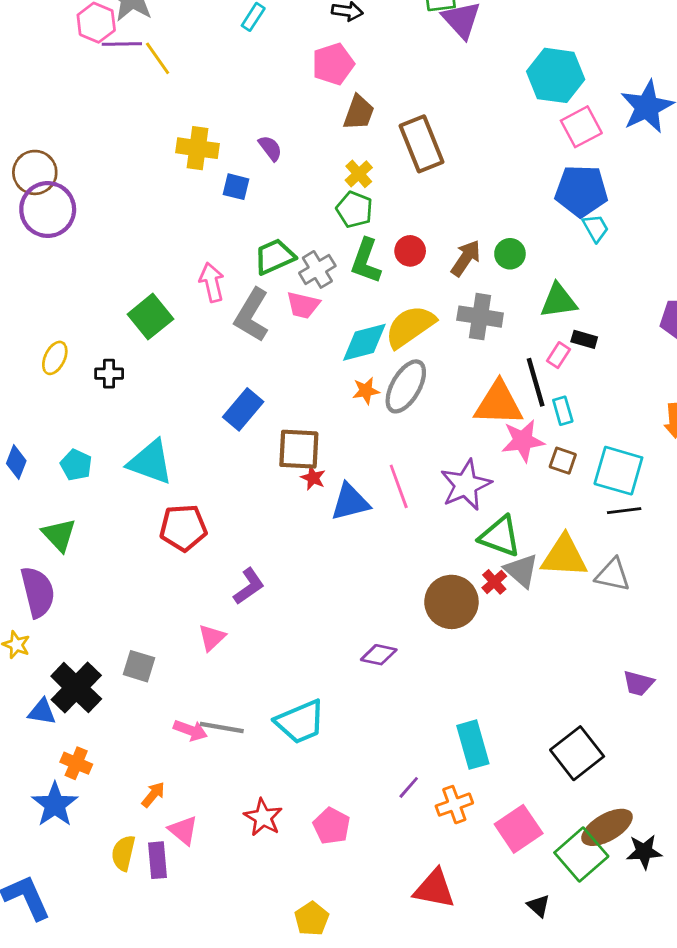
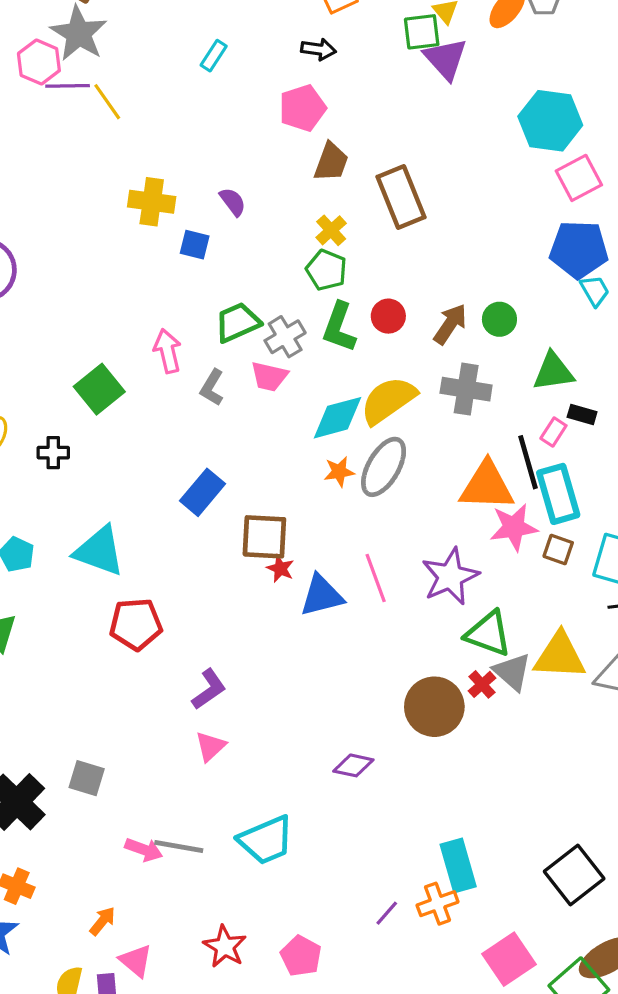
gray L-shape: (252, 315) -> (212, 388), size x0.6
cyan rectangle: (563, 411) -> (558, 494), size x1.8
pink triangle: (212, 638) -> (210, 746), moved
orange cross: (454, 805) -> (438, 904), moved

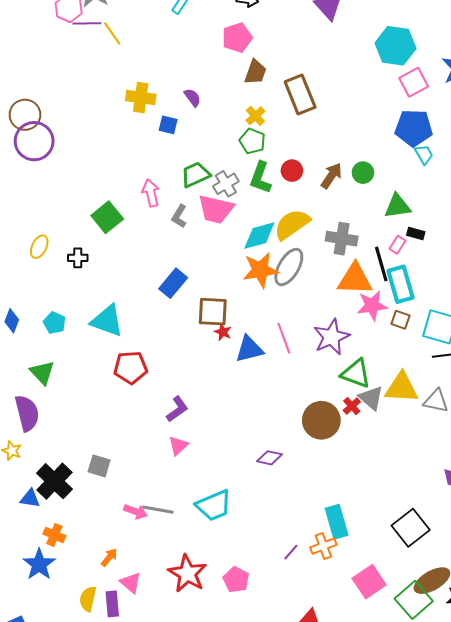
pink trapezoid: (269, 376) -> (216, 209), size x1.5
gray cross: (466, 389) -> (342, 239), moved
orange star: (339, 472) -> (260, 270), size x1.8
red star: (225, 946) -> (187, 573), size x1.4

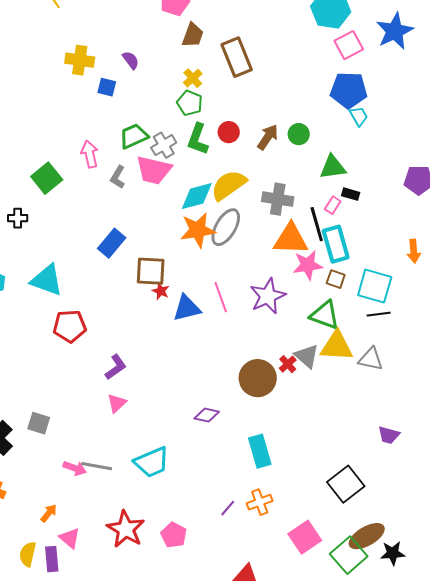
green triangle: (356, 374) -> (325, 315), moved
cyan rectangle: (337, 522) -> (260, 451), moved

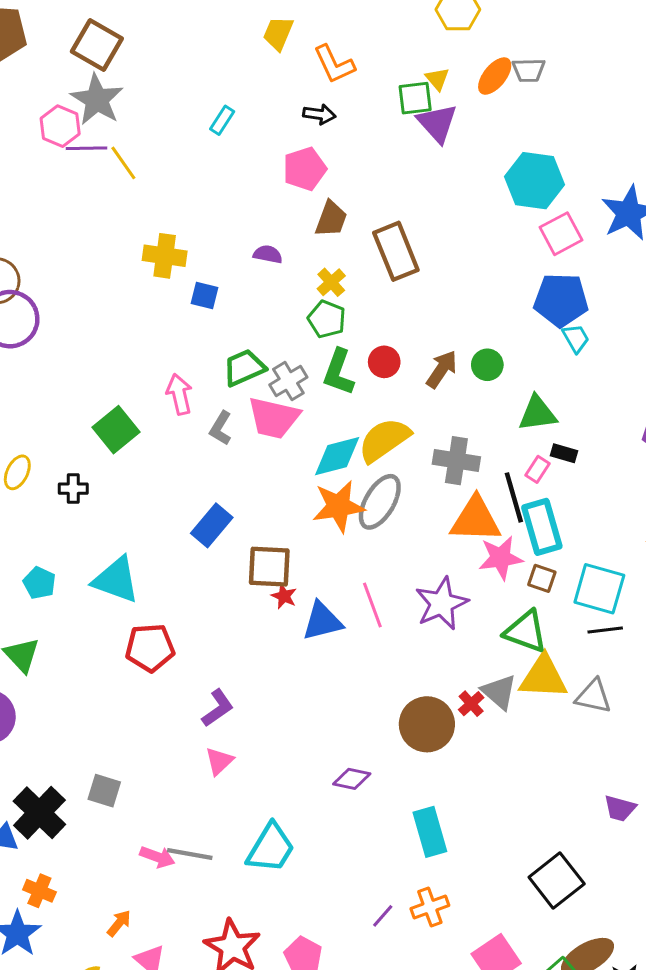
purple semicircle: (131, 60) -> (268, 254), moved, turned -42
cyan trapezoid: (152, 462) -> (271, 848), turned -36

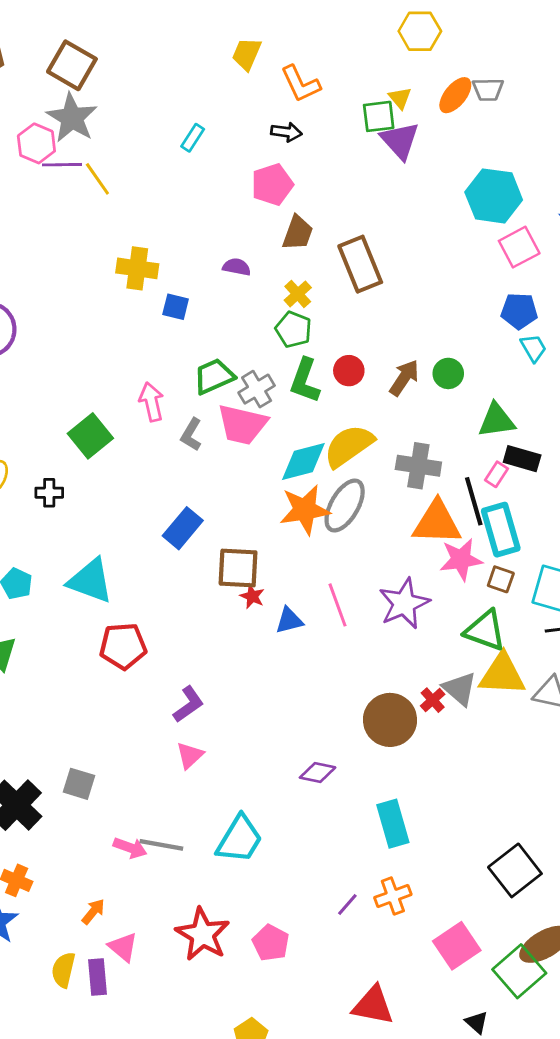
blue pentagon: (561, 300) -> (519, 311), size x0.7
black rectangle: (564, 453) -> (522, 459), size x1.4
blue triangle: (322, 621) -> (289, 621), size x0.7

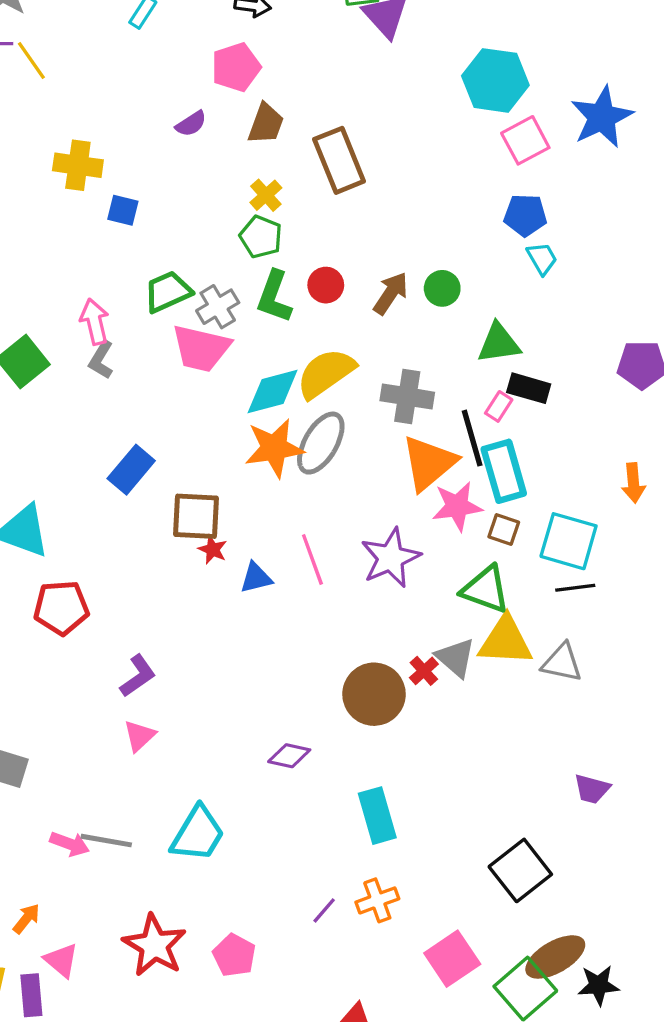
purple semicircle: (237, 267) -> (191, 124), moved, turned 136
gray L-shape: (191, 435) -> (101, 360), moved
orange triangle: (437, 523) -> (429, 463), turned -42

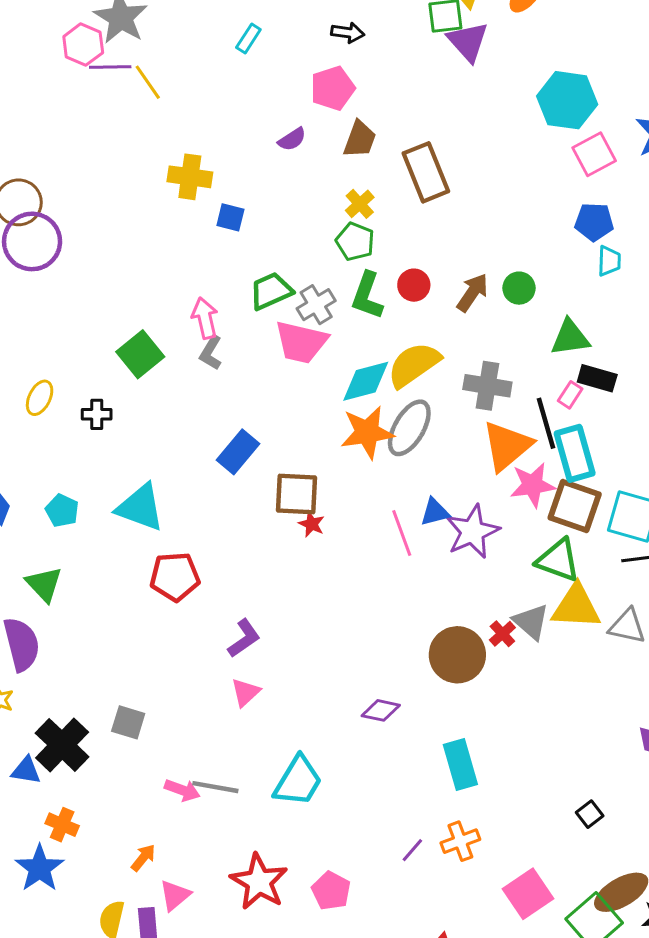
cyan trapezoid: (542, 258) -> (609, 261), turned 32
brown square: (504, 530) -> (575, 506), size x1.8
blue triangle: (256, 578) -> (435, 512), moved
black square: (520, 870) -> (590, 814), size x0.5
pink triangle: (61, 960) -> (175, 895), turned 40

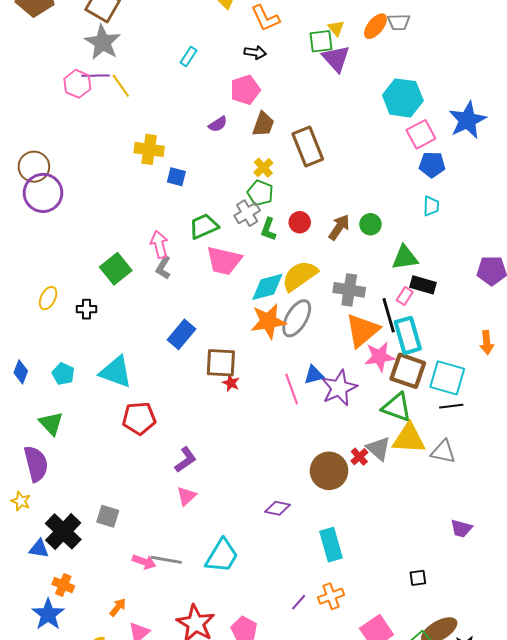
pink hexagon: (83, 45) -> (77, 84), moved
blue pentagon: (594, 222) -> (432, 165), moved
green L-shape: (367, 296) -> (268, 229), size x0.7
gray cross: (316, 305) -> (247, 213), moved
black square: (590, 814) -> (418, 578), turned 30

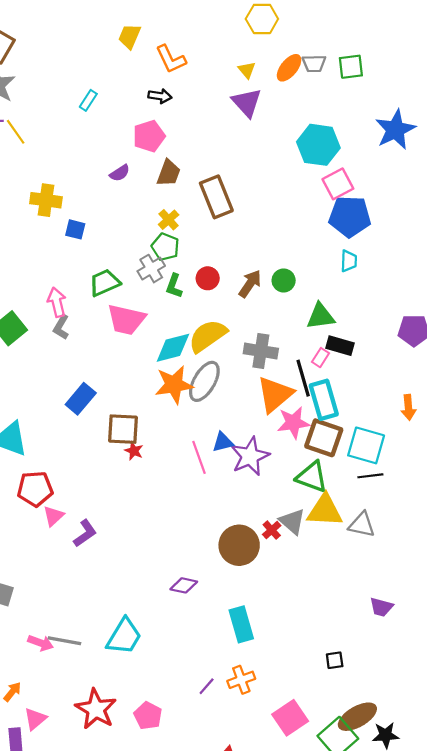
green square: (321, 41) -> (351, 67), moved
blue star: (467, 120) -> (395, 130), moved
blue pentagon: (432, 165) -> (350, 216), size x1.5
pink triangle: (187, 496) -> (54, 516), moved

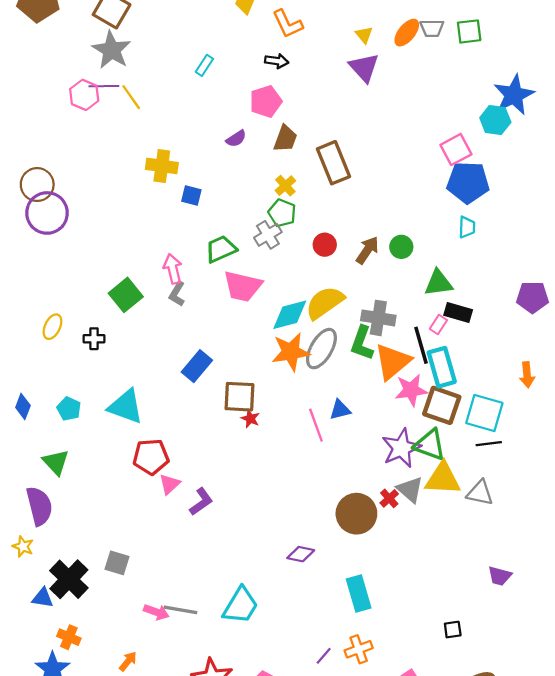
cyan hexagon: (318, 145) -> (495, 120), moved, size x0.7
green L-shape: (174, 286) -> (362, 343), moved, size x1.4
purple star: (250, 456) -> (401, 448), moved

